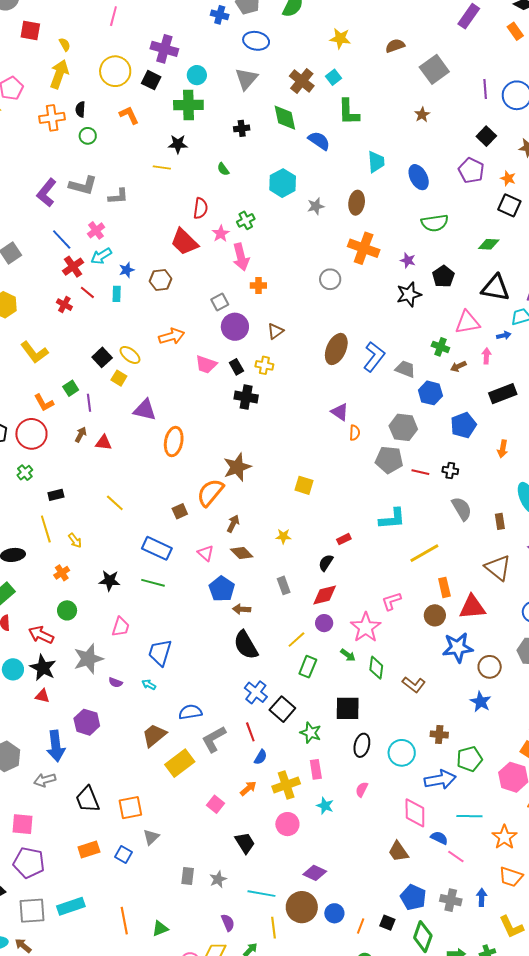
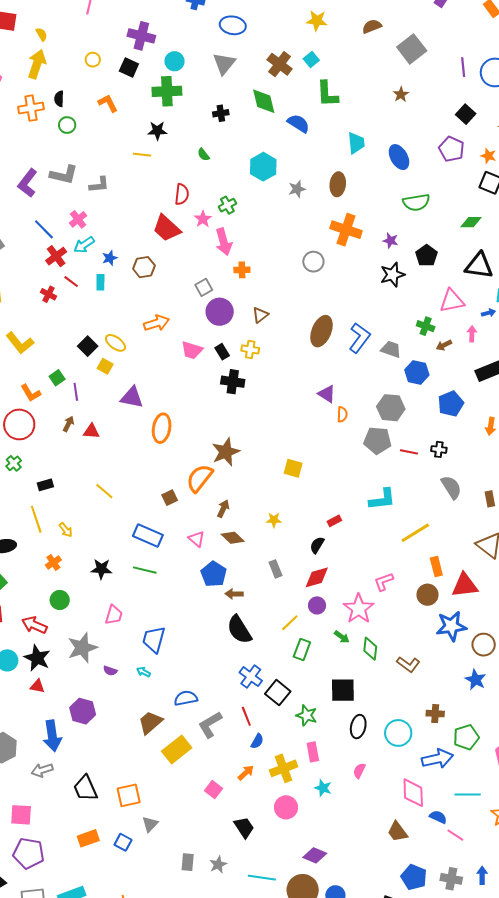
yellow circle: (115, 71) -> (93, 60), size x0.5

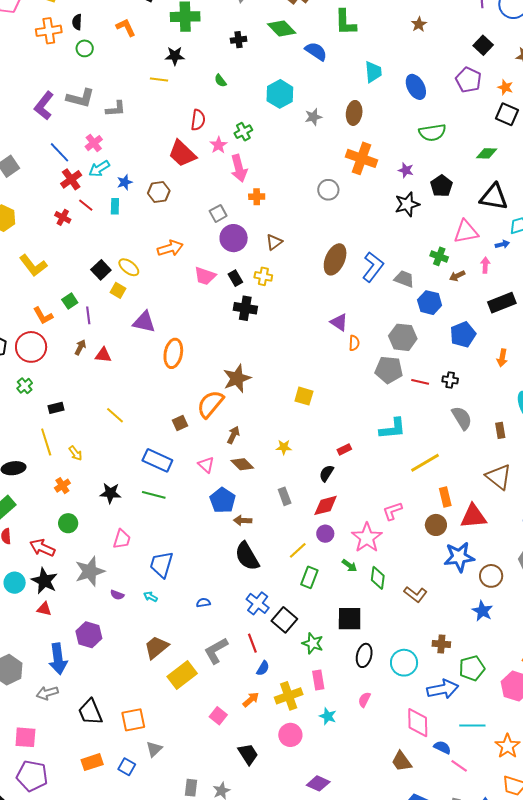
green diamond: (264, 101) -> (282, 28), turned -32
blue semicircle: (186, 698) -> (203, 603), moved, size x0.6

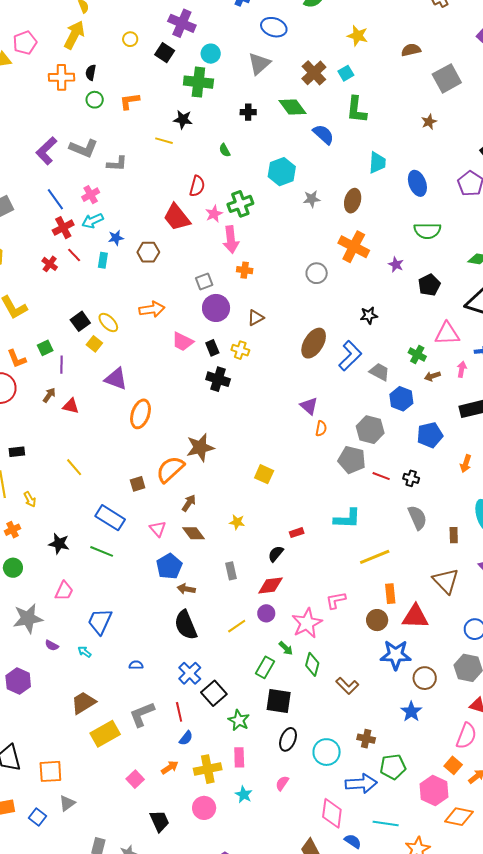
orange L-shape: (126, 27) -> (130, 101), moved, turned -80
green cross: (243, 132) -> (240, 204), size x1.4
black star: (407, 204) -> (369, 315), moved, size x0.7
green rectangle: (309, 577) -> (265, 667), moved

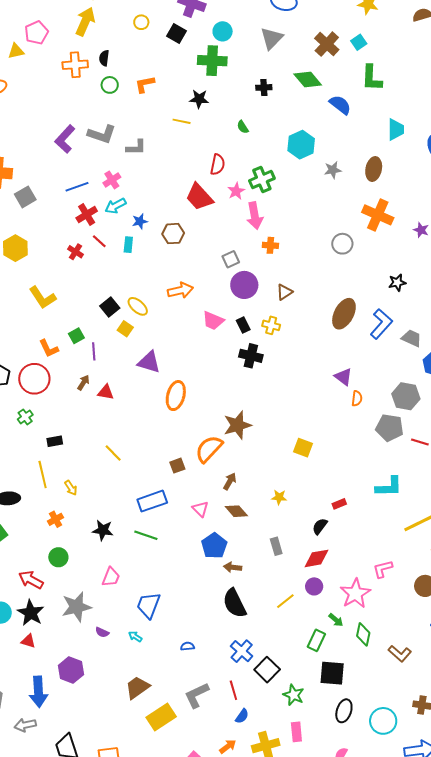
blue line: (55, 199) -> (77, 187), turned -70
blue rectangle: (110, 518) -> (152, 501), turned -48

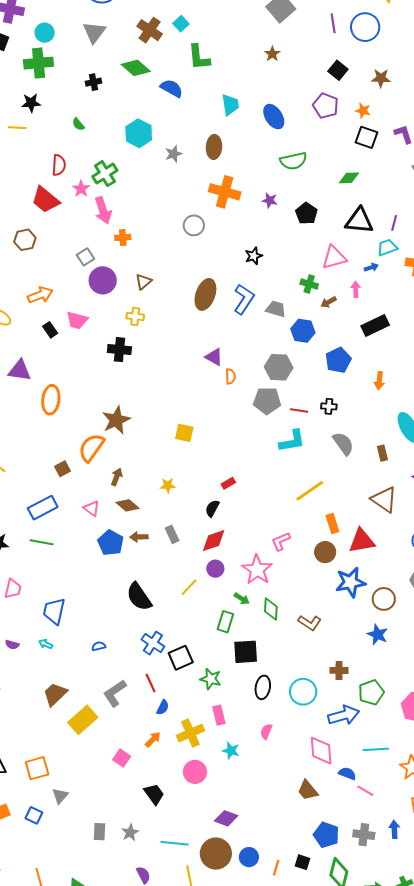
black rectangle: (243, 325) -> (50, 330), moved
cyan L-shape: (389, 487) -> (292, 441), moved
brown arrow: (233, 567) -> (139, 537), moved
black square: (267, 670) -> (181, 658), turned 30

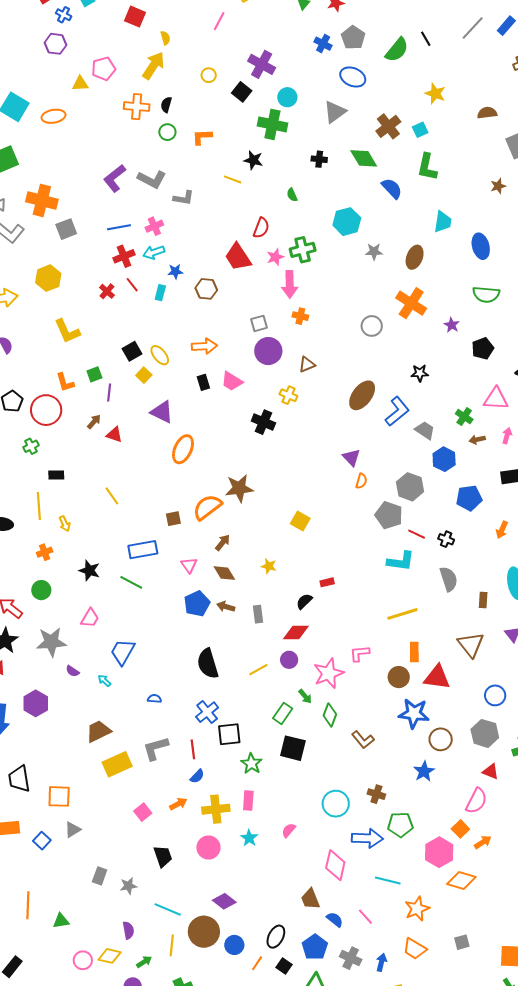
black ellipse: (263, 687) -> (276, 937), moved
blue semicircle: (347, 773) -> (335, 920), moved

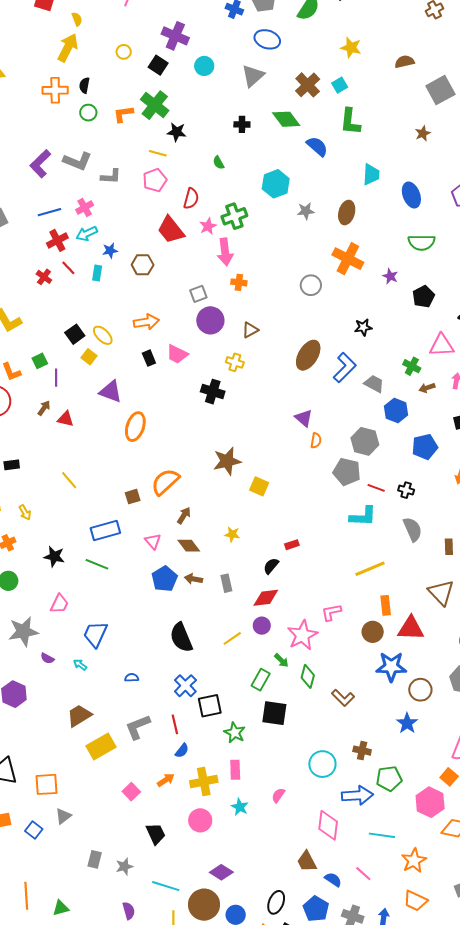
pink pentagon: (104, 69) -> (155, 180), moved
green cross: (272, 124) -> (155, 105), moved, turned 32
brown star: (239, 488) -> (227, 461), moved

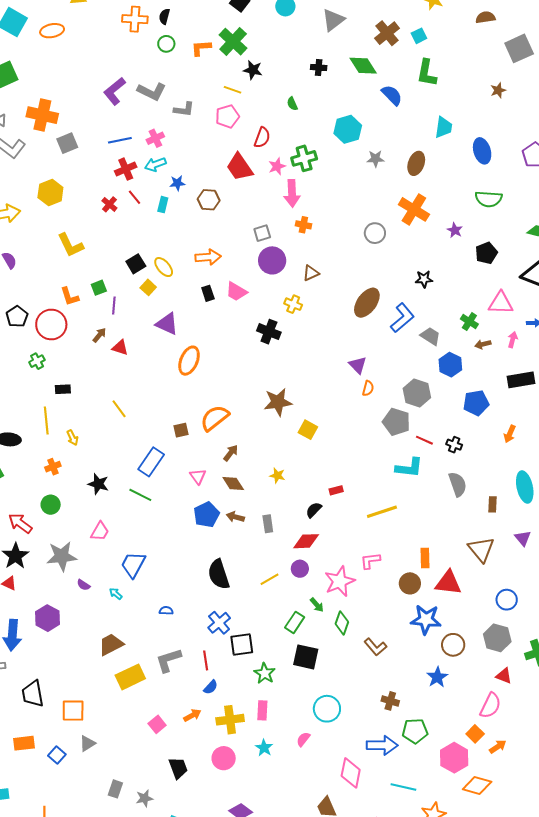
blue rectangle: (105, 531) -> (151, 462), turned -44
yellow line: (370, 569) -> (382, 512), moved
cyan circle: (322, 764) -> (327, 709), moved

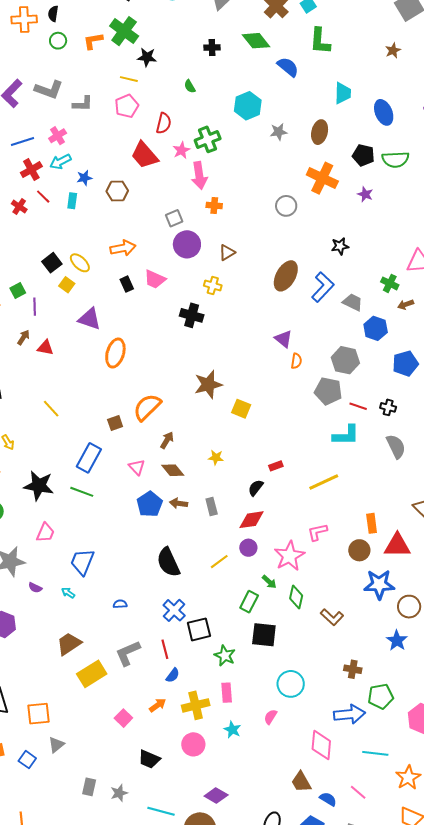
black pentagon: (486, 253) -> (363, 155), moved, turned -30
black star: (98, 484) -> (39, 486), size x1.4
black trapezoid: (178, 768) -> (149, 759), turned 140

